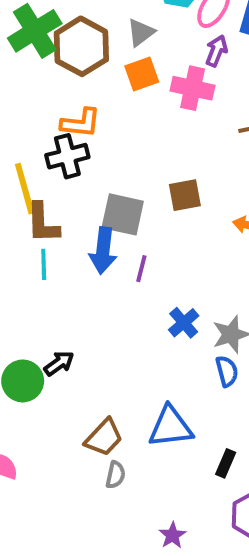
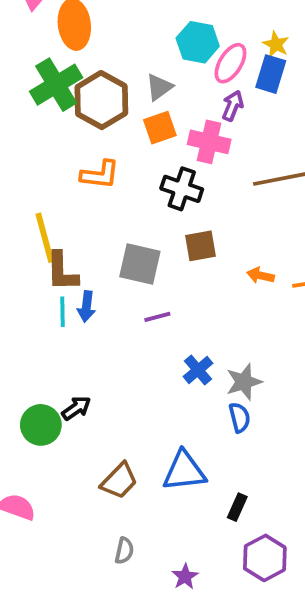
black cross: (67, 156) -> (182, 189), moved, turned 33
blue arrow: (103, 251) -> (86, 306), moved, size x0.7
purple line: (141, 269) -> (157, 317), turned 60
gray semicircle: (115, 475) -> (124, 551), moved

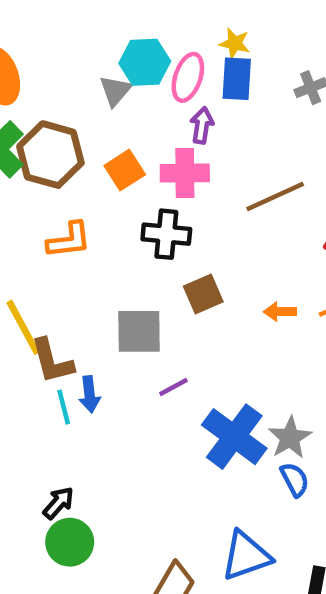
gray triangle: (159, 87) -> (115, 91), moved
blue cross: (198, 370) -> (234, 437), size x1.8
black arrow: (76, 408) -> (58, 503), moved

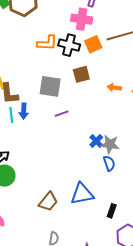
orange square: (125, 170) -> (93, 44), moved
orange L-shape: (69, 240) -> (47, 43), moved
blue cross: (234, 437) -> (96, 141), moved, size x0.5
gray star: (290, 438) -> (110, 144), turned 30

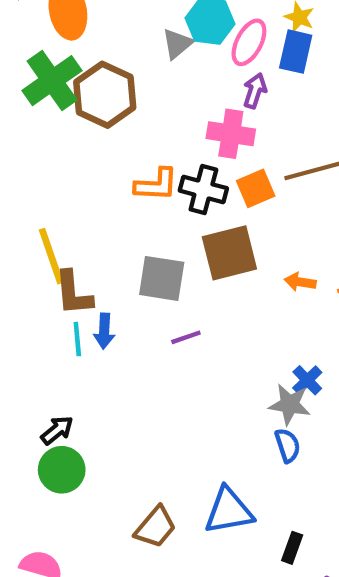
brown square: (81, 74) -> (229, 253), size x1.5
blue cross: (96, 141) -> (307, 380), moved

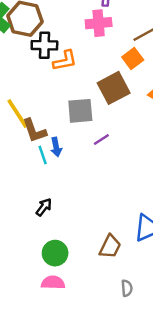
orange square: (256, 188) -> (133, 59), moved
black cross: (203, 189) -> (44, 45), moved
green circle: (62, 470) -> (55, 253), moved

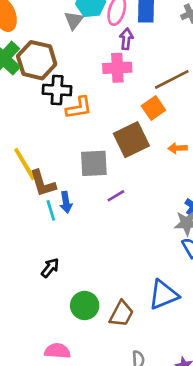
green circle: (55, 253) -> (85, 306), moved

